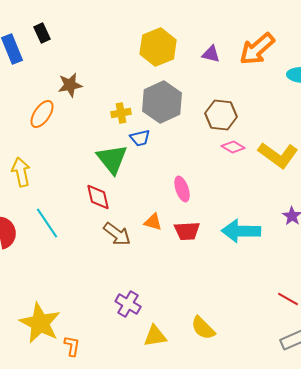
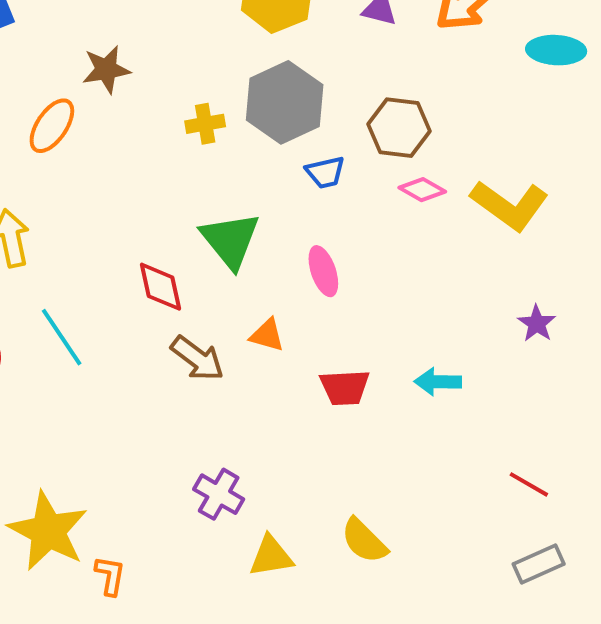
blue trapezoid: (140, 138) -> (325, 172), moved
green triangle: (112, 159) -> (230, 240), moved
red trapezoid: (187, 231) -> (345, 388), moved
cyan arrow: (241, 231) -> (438, 382), moved, size x0.6

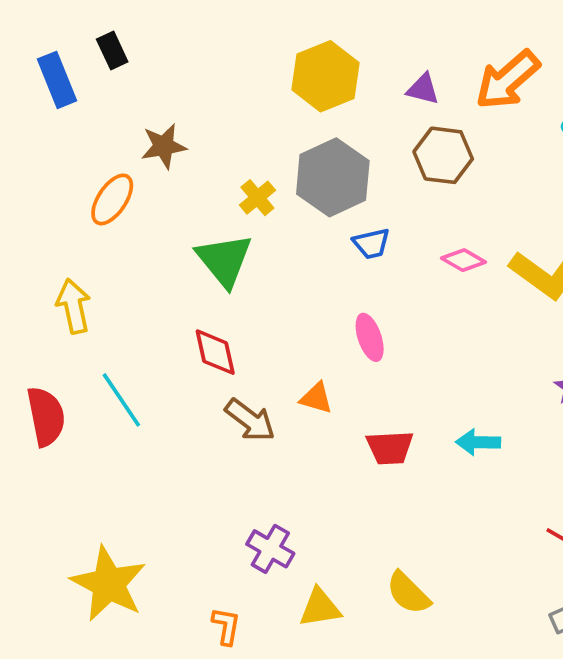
yellow cross: (205, 124) -> (257, 198), turned -30
brown hexagon: (399, 128) -> (443, 155), moved
green triangle: (230, 240) -> (224, 260), moved
orange L-shape: (110, 576) -> (226, 626), moved

